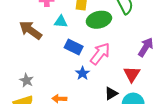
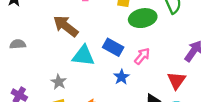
cyan triangle: (61, 22) -> (83, 56), moved, size x1.5
pink arrow: (100, 54) -> (142, 56), size x0.7

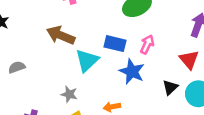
cyan triangle: (83, 56) -> (87, 60), turned -35
blue star: (121, 77) -> (132, 72), size x1.5

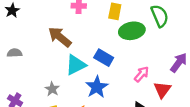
pink arrow: (147, 44) -> (142, 74), moved
blue star: (132, 72) -> (97, 87), moved

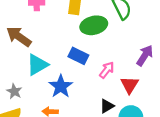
blue rectangle: (104, 58) -> (78, 56), moved

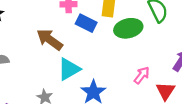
blue rectangle: (78, 56) -> (86, 23), moved

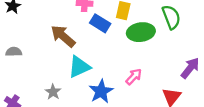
pink arrow: (142, 75) -> (134, 77), moved

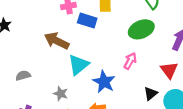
green ellipse: (141, 32) -> (141, 29), moved
gray semicircle: (14, 52) -> (23, 76), moved

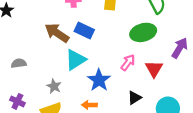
blue rectangle: (87, 20) -> (84, 30), moved
red triangle: (169, 70) -> (154, 69), moved
black triangle: (151, 94) -> (134, 98), moved

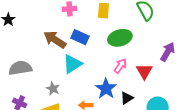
green ellipse: (143, 32) -> (120, 38), moved
gray semicircle: (19, 63) -> (20, 68), size x1.6
blue star: (99, 80) -> (106, 89), moved

